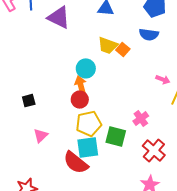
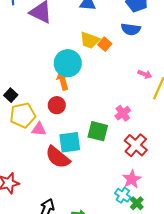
cyan circle: (86, 68) -> (68, 63), size x1.4
red circle: (80, 100) -> (57, 105), moved
black square: (29, 101) -> (11, 95), turned -32
yellow pentagon: (89, 124) -> (23, 115), moved
pink triangle: (41, 136) -> (39, 129), moved, turned 49

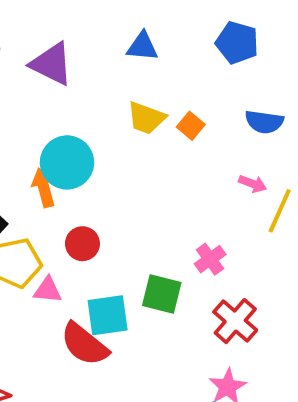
blue semicircle: (131, 29) -> (264, 122), moved
orange square: (105, 44) -> (191, 126), moved
cyan circle: (68, 63) -> (67, 162), moved
orange arrow: (63, 80) -> (44, 188), moved

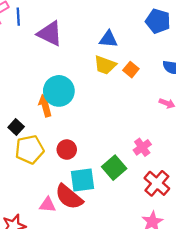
blue triangle: (142, 46) -> (108, 39), moved
red circle: (82, 244) -> (67, 150), moved
pink triangle: (48, 290) -> (48, 205), moved
green square: (162, 294) -> (114, 168), turned 35

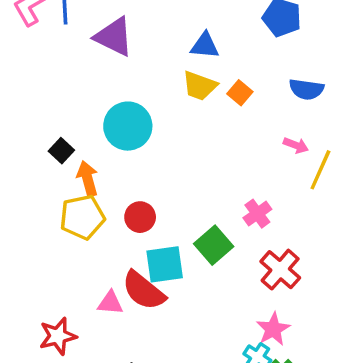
orange arrow: (45, 106) -> (88, 179), moved
black square: (16, 127) -> (61, 151), moved

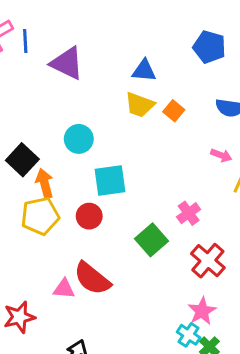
cyan circle: (128, 126) -> (79, 139), size x0.7
black square: (61, 151) -> (22, 160), size x1.5
cyan square: (165, 264) -> (110, 180), moved

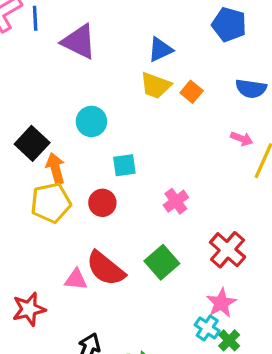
blue triangle: (144, 71) -> (160, 50), turned -30
cyan square: (110, 180) -> (124, 165), size x0.7
pink cross: (189, 213) -> (176, 201), moved
green square: (151, 240) -> (162, 262), moved

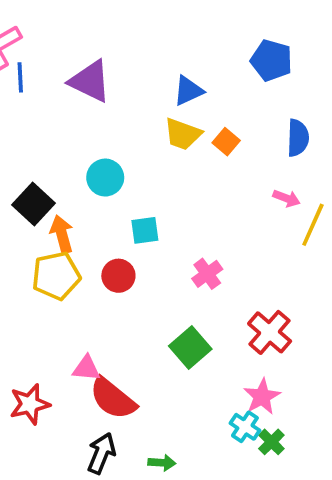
blue line: (35, 18) -> (20, 77), moved
blue semicircle: (251, 89) -> (298, 138), turned -96
red semicircle: (106, 268) -> (113, 398), moved

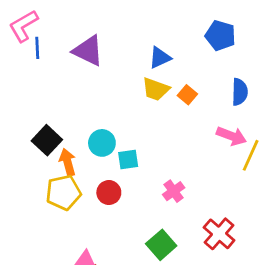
cyan circle: (105, 178) -> (102, 143), moved
pink arrow: (287, 198) -> (231, 136), size x1.5

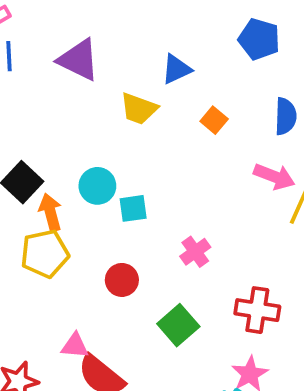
yellow trapezoid: (156, 89) -> (139, 109), moved
red circle: (109, 193) -> (122, 280), moved
red cross: (219, 234) -> (257, 310), turned -32

